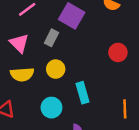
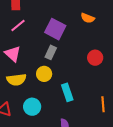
gray rectangle: (52, 38) -> (51, 52), moved
cyan circle: (51, 108) -> (32, 107), moved

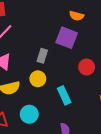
purple square: (55, 29) -> (67, 38), moved
red circle: (95, 58) -> (87, 67), moved

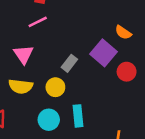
red circle: (87, 67) -> (127, 72), moved
cyan circle: (29, 114) -> (49, 120), moved

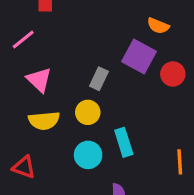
pink line: (38, 22) -> (23, 40), moved

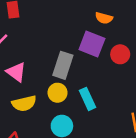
gray rectangle: (99, 79) -> (63, 65), size x1.5
cyan rectangle: (124, 142) -> (88, 99), moved

